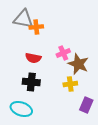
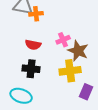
yellow cross: (70, 84) -> (70, 71), size x1.5

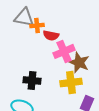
pink cross: (63, 40) -> (64, 51), size x1.5
red semicircle: (33, 45) -> (51, 35), moved

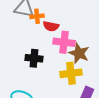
pink cross: (64, 51) -> (64, 42), turned 30
black cross: (32, 80) -> (34, 58), moved

